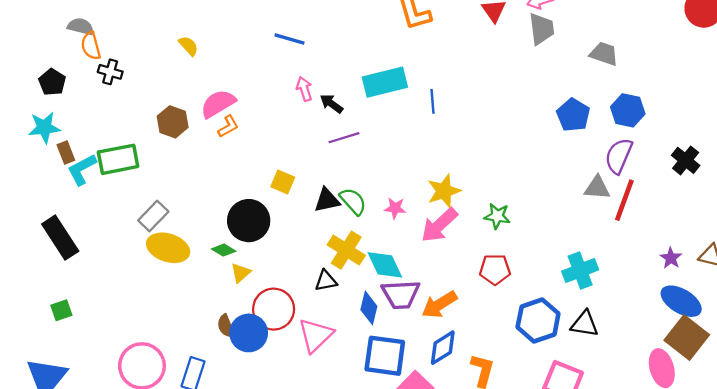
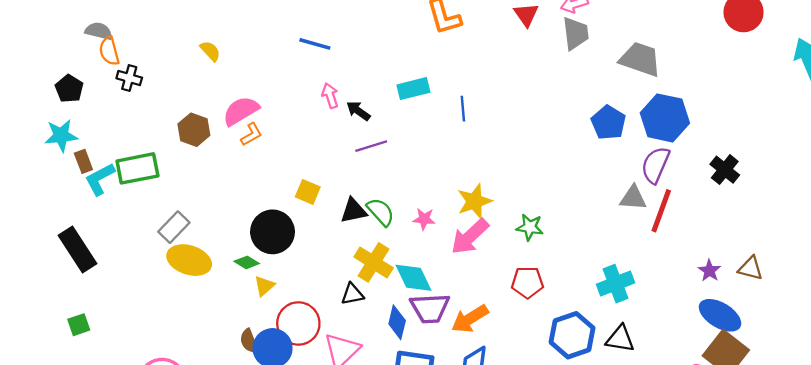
gray trapezoid: (604, 54) -> (640, 59), size x1.4
cyan rectangle: (385, 82) -> (413, 89), size x0.7
blue hexagon: (628, 110) -> (665, 118), size x1.4

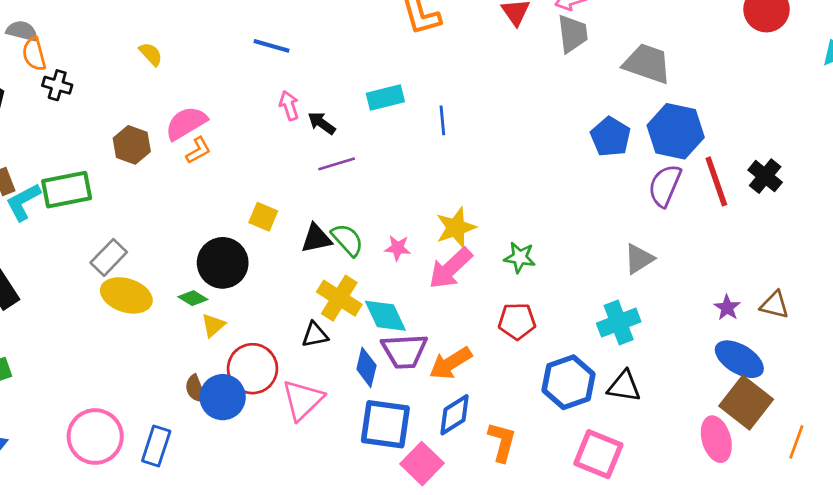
black cross: (725, 170) -> (765, 176), moved
gray triangle: (633, 198) -> (639, 259), moved, turned -36
red line: (661, 211) -> (716, 181), moved, turned -39

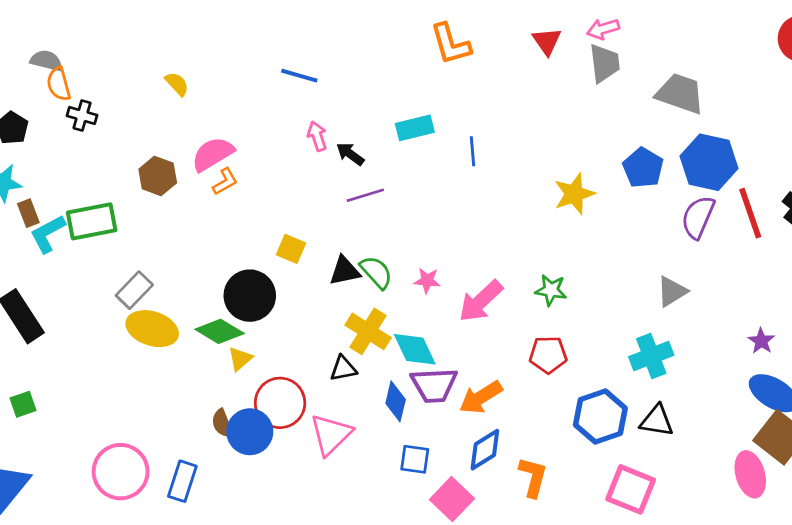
yellow star: (456, 228) -> (574, 194), moved
green diamond: (193, 298) -> (220, 331), size x1.6
blue square: (385, 424) -> (415, 459), size x0.6

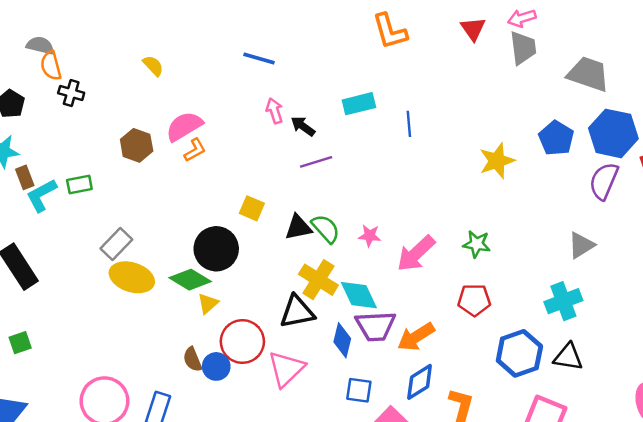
green rectangle: (92, 221) -> (79, 185), size x0.6
black triangle: (343, 368) -> (297, 312), size x1.5
blue circle: (250, 432) -> (216, 366), size x0.7

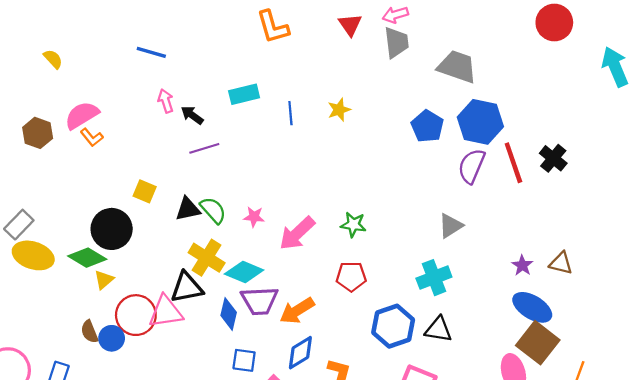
orange L-shape: (195, 150) -> (92, 137), turned 80
yellow star: (497, 161) -> (339, 110), moved, size x0.7
cyan diamond: (359, 295) -> (244, 272), turned -42
pink triangle: (286, 369) -> (166, 312), moved, turned 36

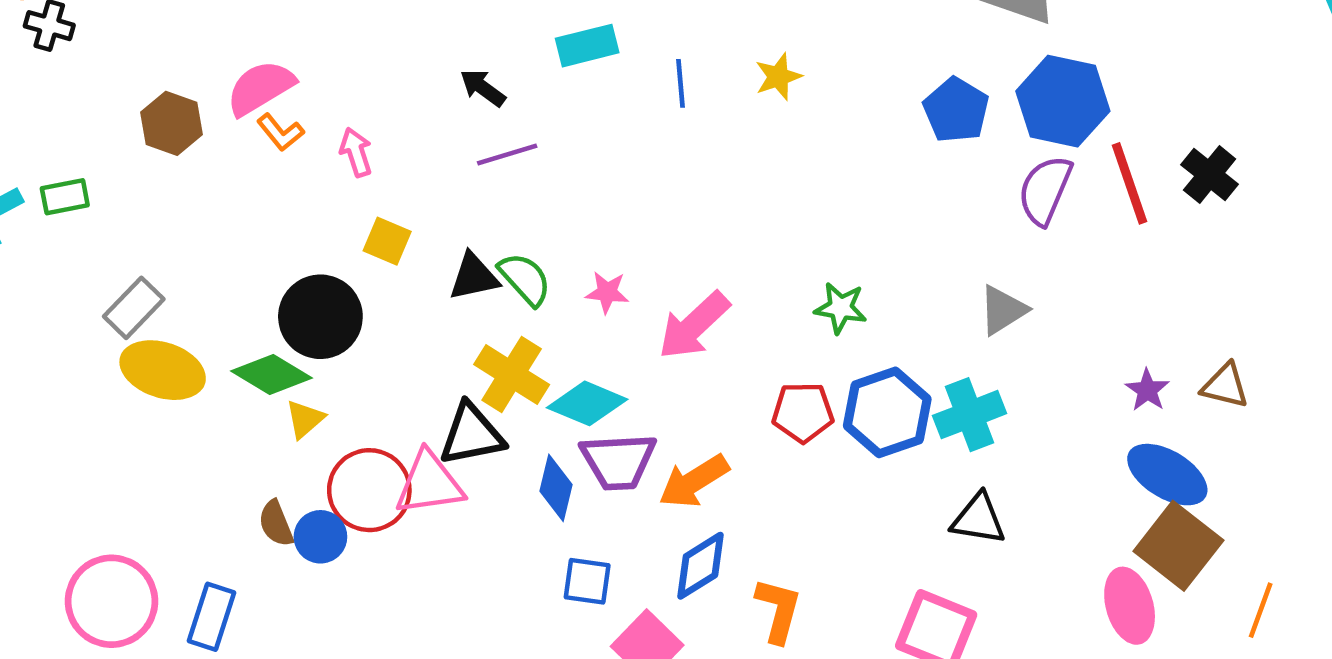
pink arrow: (166, 101) -> (356, 152), moved
green star: (353, 225) -> (841, 308), moved
blue hexagon: (393, 326) -> (887, 412), moved

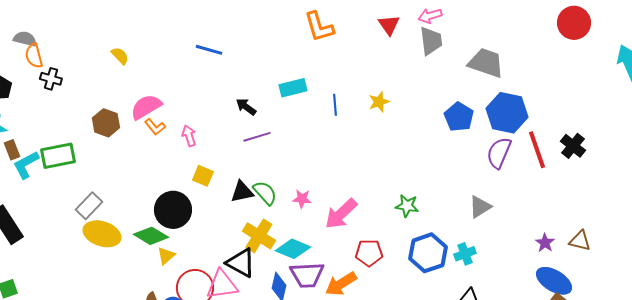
green rectangle: (65, 197) -> (58, 156), size x1.6
red pentagon: (803, 412) -> (369, 253), moved
cyan cross: (969, 415) -> (465, 254), size x0.7
black triangle: (472, 435) -> (241, 263), turned 40

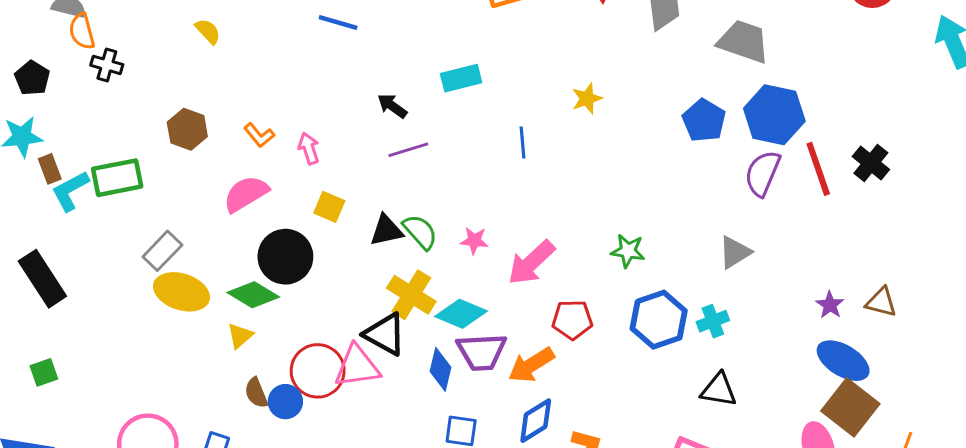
blue line: (335, 105) -> (523, 143), moved
pink semicircle: (146, 107) -> (246, 194), moved
yellow triangle: (166, 256) -> (240, 336), moved

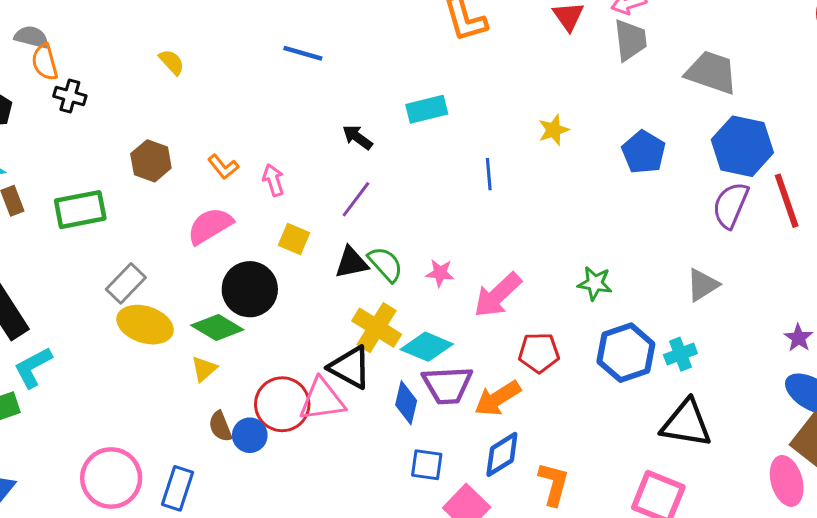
blue pentagon: (704, 121) -> (644, 152), moved
purple line: (408, 150) -> (356, 199), moved, turned -36
cyan L-shape: (70, 191) -> (33, 367), moved
black triangle: (719, 390) -> (686, 423), size x1.4

